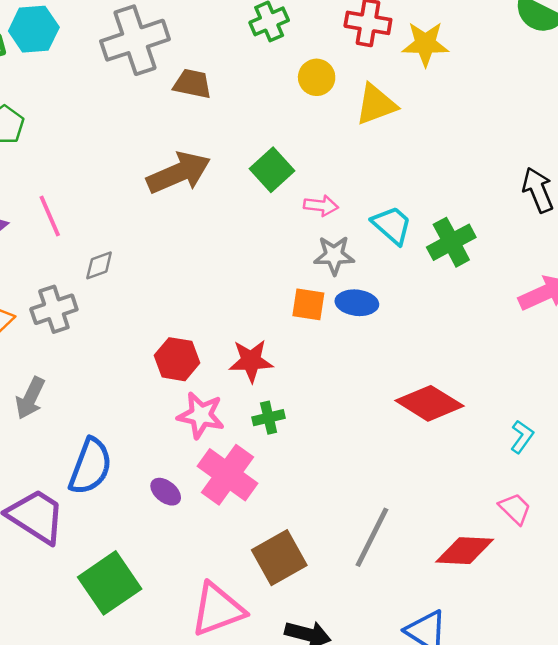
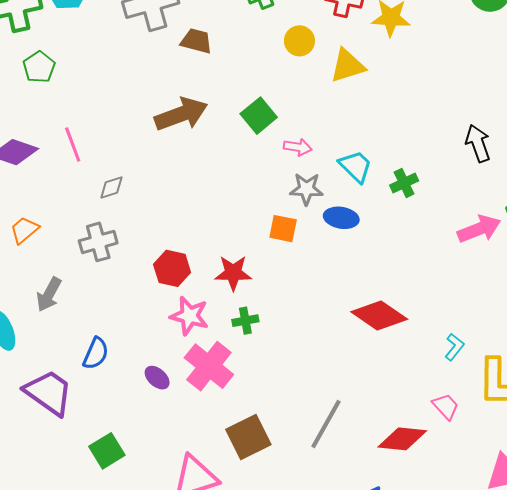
green cross: (451, 242) -> (404, 183), size x0.7
blue ellipse: (357, 303) -> (341, 218), moved
gray cross: (54, 309) -> (98, 242), moved
blue semicircle: (90, 466) -> (96, 353), size x0.7
green square: (110, 583) -> (107, 451), size x0.7

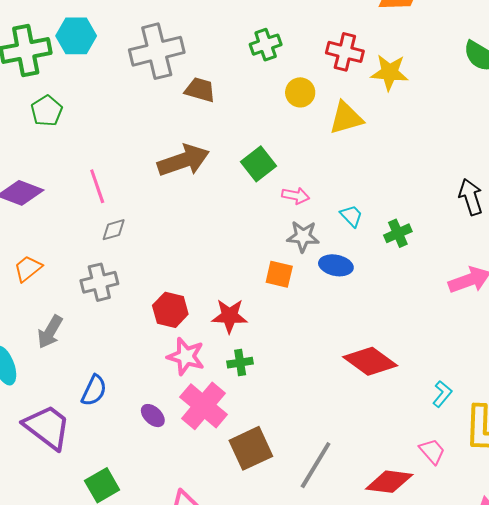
pink line: (73, 144) -> (97, 186), moved
cyan trapezoid: (356, 166) -> (351, 216), size x0.7
brown square: (248, 437) -> (251, 448), moved

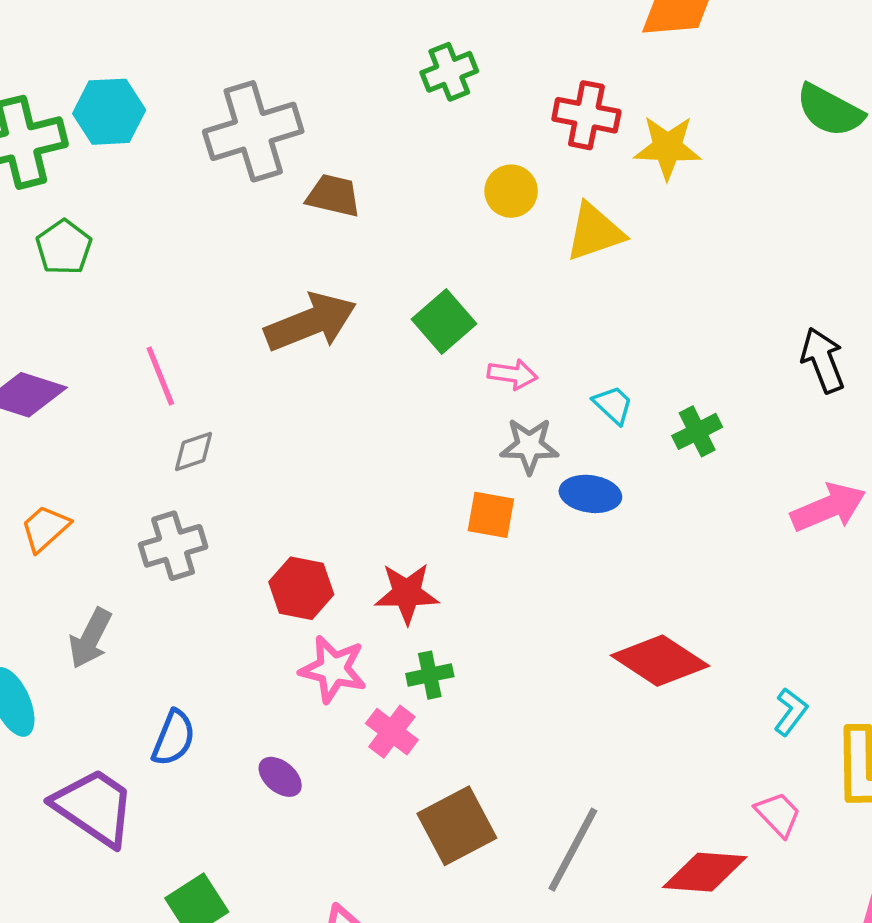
green cross: (266, 45) -> (449, 72), moved
pink cross: (204, 406) -> (392, 732), moved, size x0.6

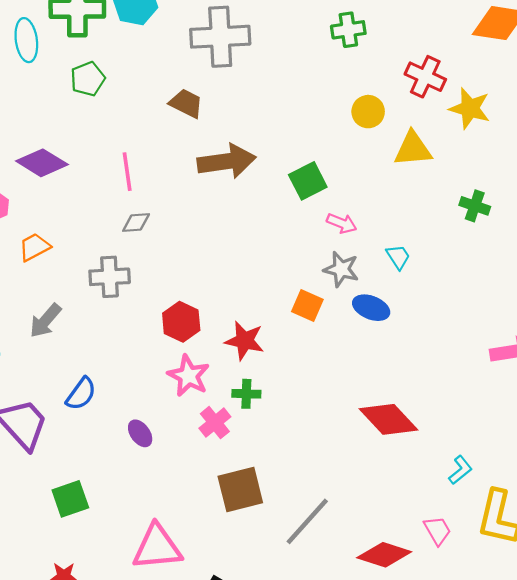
brown trapezoid: (333, 196) -> (186, 103), moved
green cross: (697, 431) -> (475, 206), moved, turned 32

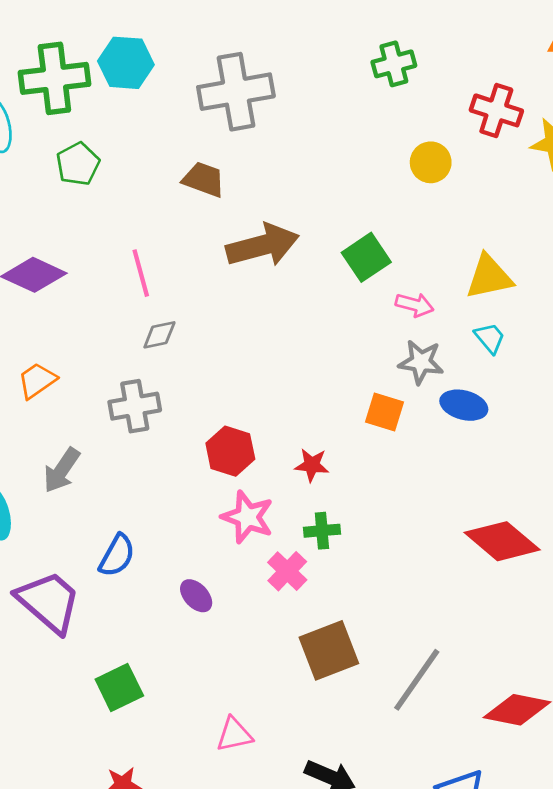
yellow triangle: (413, 149) -> (489, 277), moved
red star: (245, 341) -> (312, 465), size x0.7
pink triangle: (157, 547) -> (234, 735), size x0.6

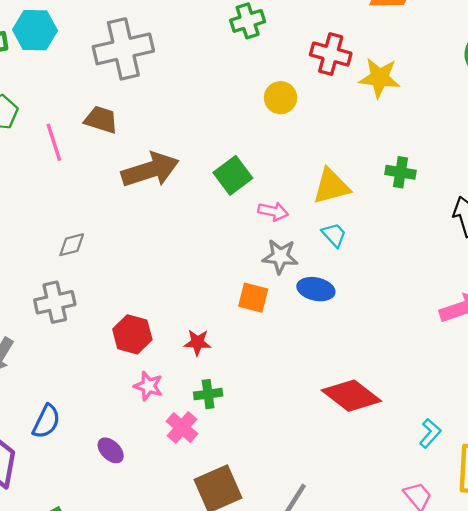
pink line: (141, 273) -> (54, 142), moved
pink star: (247, 517) -> (148, 386), size x0.7

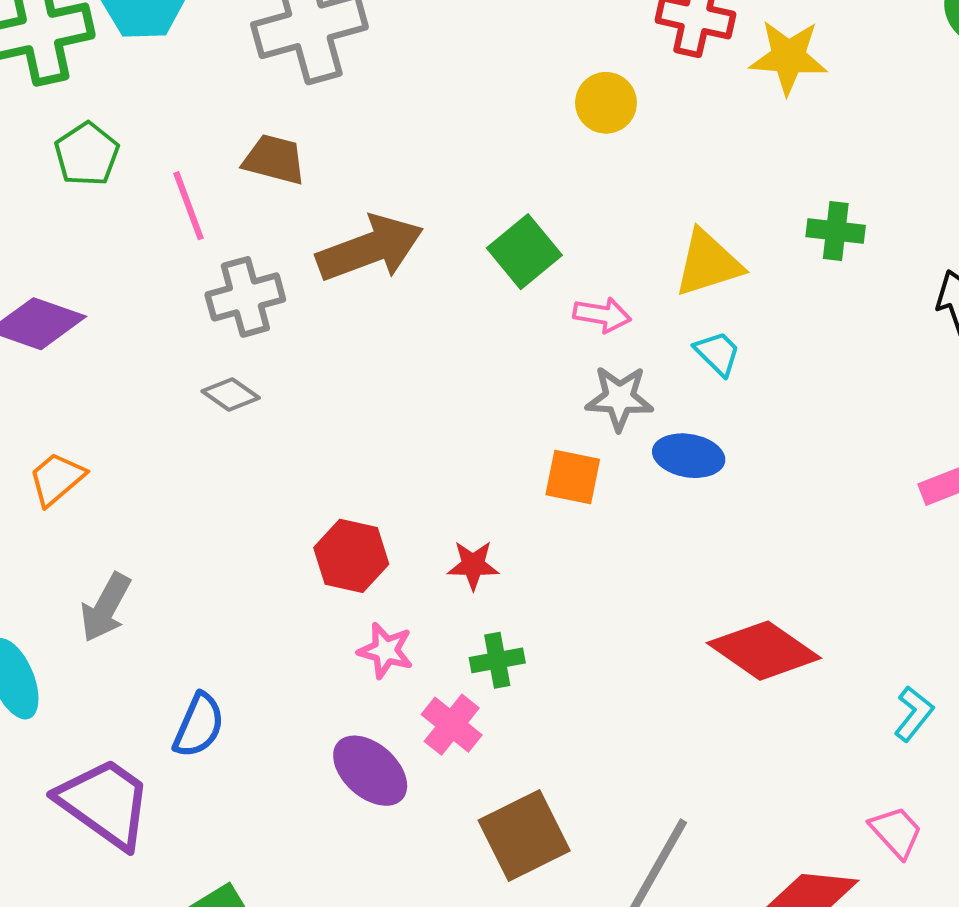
gray diamond: (72, 245) -> (231, 394), turned 52
gray cross: (55, 302) -> (245, 297), moved
purple ellipse: (111, 450) -> (370, 771), moved, size x1.5

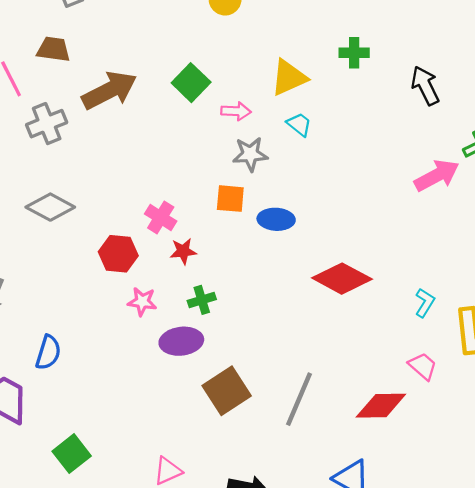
gray diamond: (231, 394) -> (50, 207), moved, size x1.6
blue ellipse: (689, 456) -> (276, 219), moved
pink cross: (452, 725) -> (161, 218), moved
purple ellipse: (370, 771) -> (181, 341), moved, turned -42

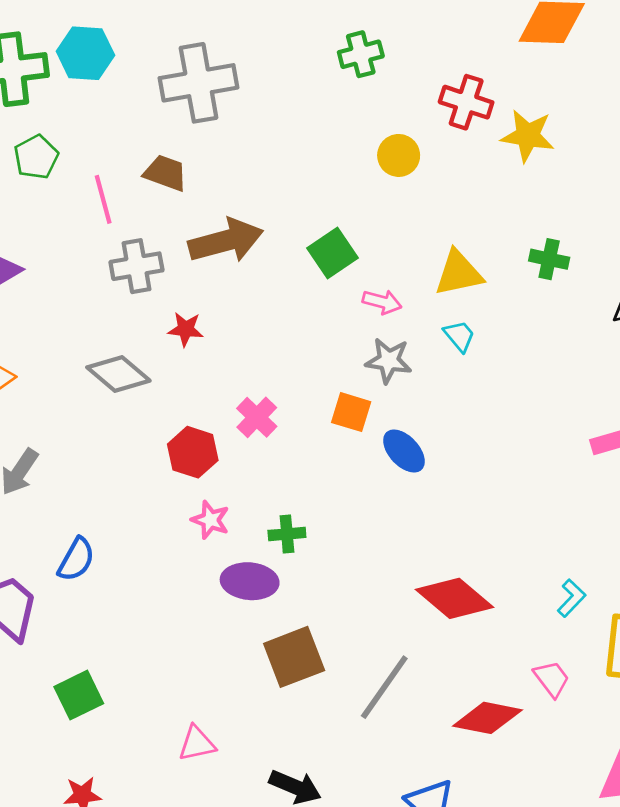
blue ellipse: (276, 219) -> (404, 451), turned 32
red star: (183, 251) -> (186, 329), moved
red diamond: (342, 279) -> (454, 598), moved

